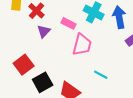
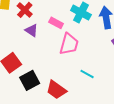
purple triangle: (44, 31) -> (32, 30), turned -40

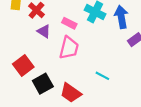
pink trapezoid: (69, 44) -> (69, 48), moved

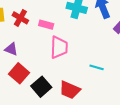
pink rectangle: (69, 23) -> (46, 25), moved
purple triangle: (44, 31) -> (11, 49), moved

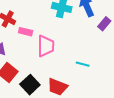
pink rectangle: (46, 25) -> (26, 32), moved

